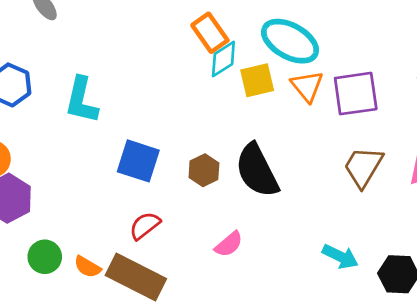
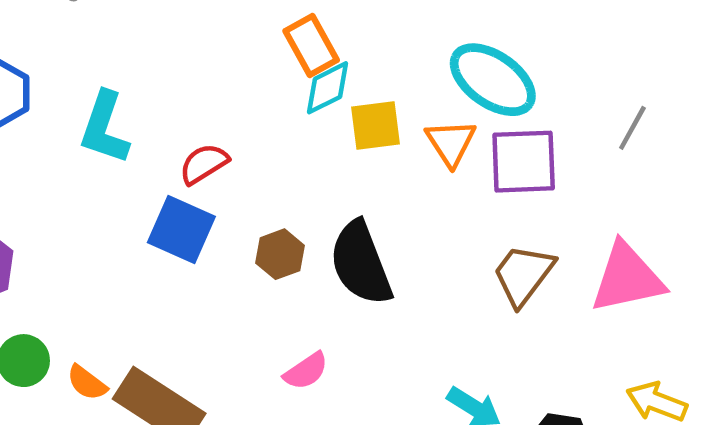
cyan ellipse: (290, 41) -> (493, 80), moved
red semicircle: (145, 226) -> (204, 164), moved

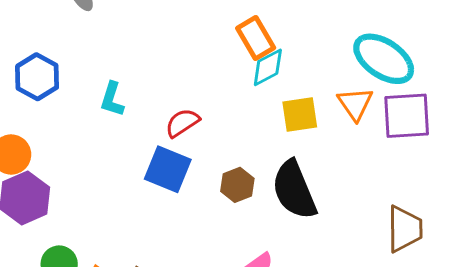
yellow square: (375, 126) -> (300, 114), moved
cyan L-shape: (105, 128) -> (112, 99), size x0.7
brown trapezoid: (523, 275) -> (405, 229), moved, turned 144

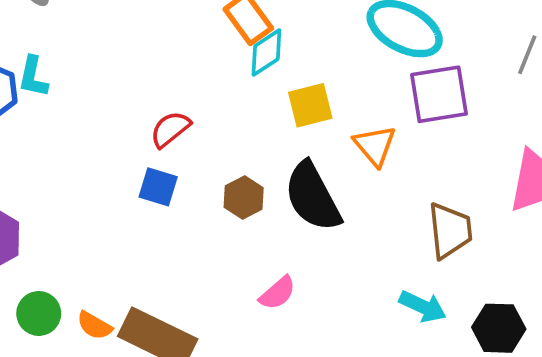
cyan L-shape: (112, 99) -> (33, 77), moved
orange triangle: (355, 104) -> (375, 145), moved
blue square: (168, 169) -> (158, 187), size x0.7

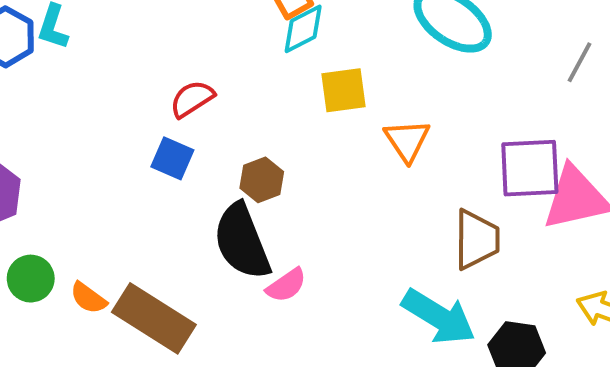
purple square: (439, 94) -> (530, 168), moved
black semicircle: (313, 197) -> (242, 241), moved
cyan arrow: (423, 306) -> (439, 317), size x1.5

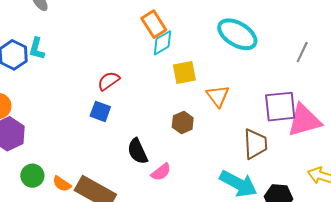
brown hexagon: (262, 180) -> (183, 123), moved
black semicircle: (242, 241) -> (137, 151), size x0.7

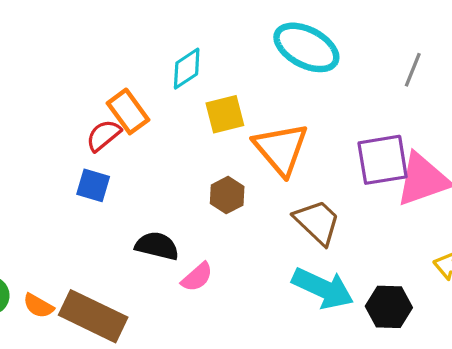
orange rectangle: (154, 24) -> (128, 111), moved
orange triangle: (218, 96) -> (281, 149), size x1.5
brown trapezoid: (255, 144) -> (317, 222), moved, turned -40
black semicircle: (137, 151) -> (157, 246), turned 132

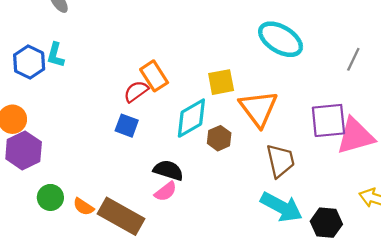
cyan diamond: (187, 69) -> (191, 118), moved, size x1.4
brown trapezoid: (317, 222) -> (280, 161), turned 30
pink semicircle: (197, 277) -> (166, 191), moved

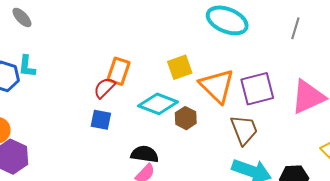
orange rectangle: (154, 76) -> (119, 71), turned 60
cyan diamond: (191, 118) -> (158, 104), turned 60
purple square: (328, 120) -> (257, 89), moved

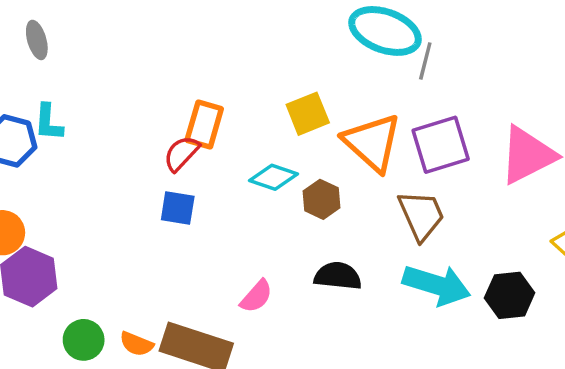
gray ellipse: (22, 17) -> (37, 40), turned 30
gray line: (295, 28) -> (425, 61), moved
cyan diamond: (158, 104) -> (273, 177), size x0.7
black semicircle: (145, 154) -> (338, 276), moved

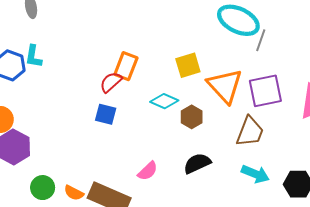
brown trapezoid: (421, 215) -> (250, 132), turned 40
black semicircle: (338, 276) -> (197, 163), turned -36
cyan arrow: (437, 285) -> (255, 174), size x0.7

